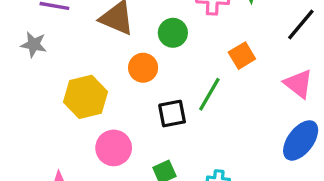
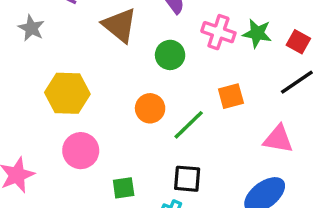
orange circle: (143, 68) -> (150, 108), moved
pink triangle: (298, 84) -> (278, 139), turned -44
black square: (172, 114) -> (187, 179), moved

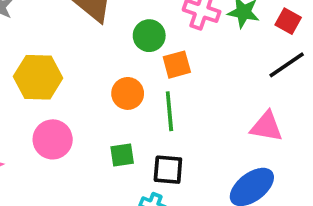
orange square: (231, 96) -> (177, 65), moved
green line: (189, 125) -> (169, 111), turned -51
green square: (124, 188) -> (122, 155), moved

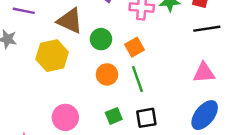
green circle: (149, 36) -> (101, 39), moved
black line: (287, 65) -> (207, 29), turned 40
yellow hexagon: (38, 77) -> (52, 56), moved

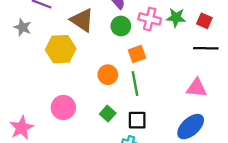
green circle: (101, 39) -> (121, 26), moved
green square: (114, 116) -> (108, 114), turned -35

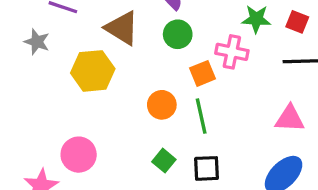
pink cross: (150, 19) -> (232, 52), moved
pink circle: (63, 107) -> (79, 155), moved

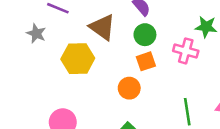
orange square: (203, 73) -> (146, 61), moved
green line: (201, 116) -> (187, 112), moved

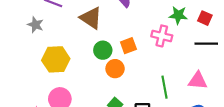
green circle: (145, 35) -> (103, 50), moved
yellow hexagon: (78, 59) -> (56, 59), moved

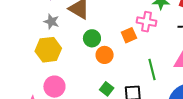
gray star: (35, 25) -> (51, 22), moved
orange square: (128, 46) -> (129, 35), moved

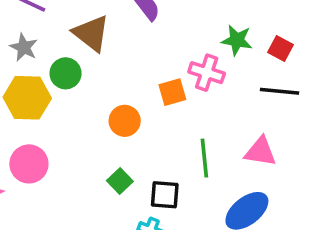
gray star: (51, 22) -> (24, 47), moved
green circle: (92, 38) -> (66, 73), moved

